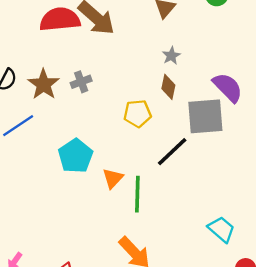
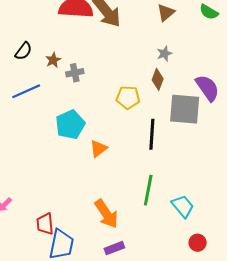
gray cross: (81, 82) -> (75, 73), moved
brown star: (44, 84) -> (53, 60), size x0.6
black line: (172, 152) -> (152, 134), turned -52
green line: (137, 194) -> (148, 190), moved

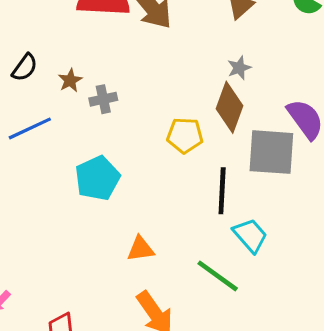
brown diamond: (158, 79) -> (229, 107), size x1.5
orange triangle: (98, 149) -> (140, 249), moved, turned 30
green line: (148, 190) -> (218, 276), turned -64
cyan trapezoid: (183, 206) -> (250, 235), moved

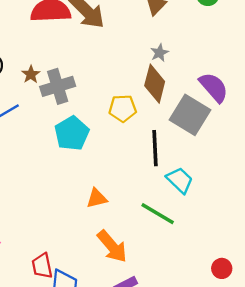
gray cross: (103, 99) -> (58, 86), size x1.6
gray square: (271, 152) -> (190, 115), turned 33
cyan pentagon: (97, 178) -> (72, 133), moved

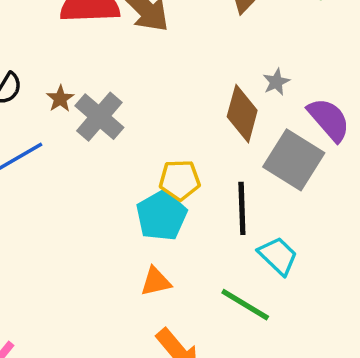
gray star: (159, 53) -> (276, 82), moved
gray cross: (58, 86) -> (99, 117), turned -32
yellow pentagon: (123, 108) -> (180, 180), moved
cyan pentagon: (72, 133) -> (161, 216), moved

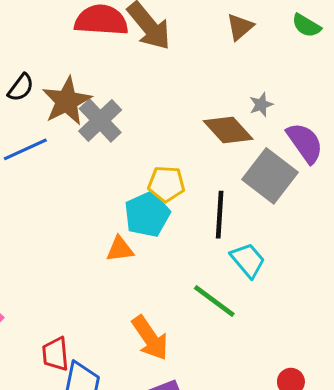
brown star: (60, 99) -> (67, 101), size x2.0
brown diamond: (242, 114) -> (228, 130), turned -63
orange triangle: (156, 282) -> (120, 249), moved

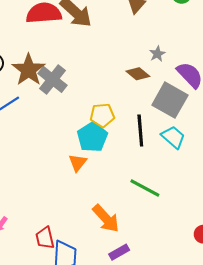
brown diamond: (228, 130) -> (138, 74), size x0.7
orange triangle: (120, 249) -> (78, 163), turned -36
cyan trapezoid: (248, 260) -> (173, 137), moved

